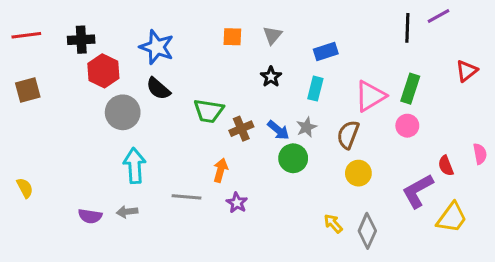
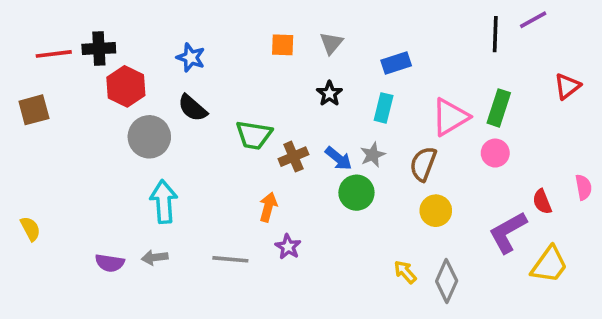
red line: (26, 35) -> (54, 54), moved
blue star: (157, 47) -> (191, 58), size x0.7
gray line: (186, 197) -> (230, 259), moved

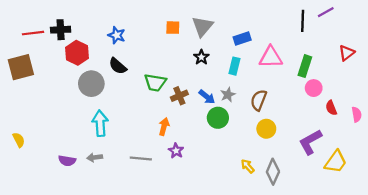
gray triangle: (331, 43) -> (202, 26), size x1.5
brown square: (34, 110) -> (21, 67), size x1.4
pink triangle: (450, 117) -> (271, 57), moved, turned 30
pink circle: (495, 153) -> (314, 88), moved
red semicircle: (542, 202) -> (331, 108), moved

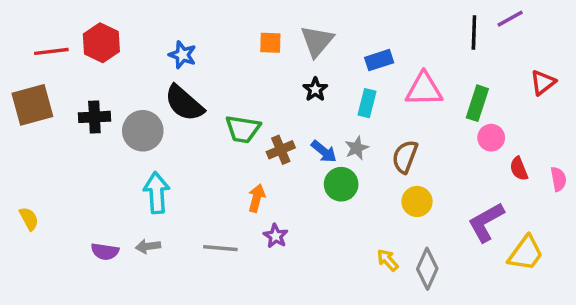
black cross: (61, 30) -> (94, 117), moved
red hexagon: (77, 53) -> (101, 43), moved
black semicircle: (118, 66) -> (184, 103), size x1.4

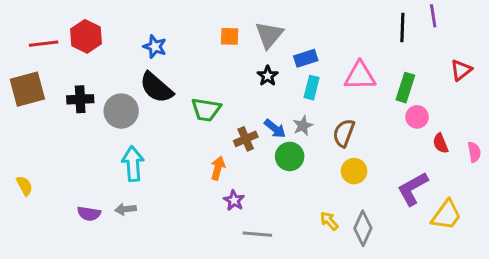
purple line: (510, 19) -> (433, 16), turned -70
blue rectangle: (379, 60) -> (306, 58), moved
brown cross: (281, 150) -> (246, 139), moved
gray line: (220, 248) -> (257, 234), moved

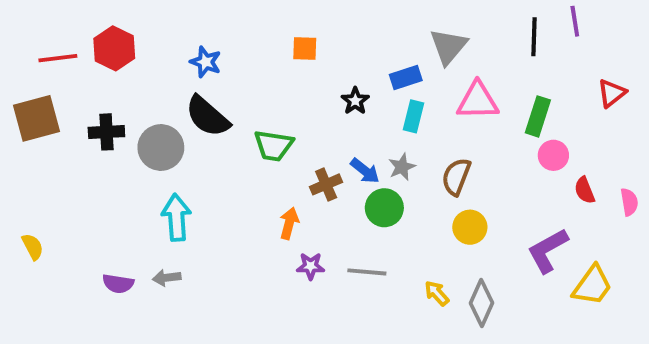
gray triangle: (269, 35) -> (448, 46), moved
purple star: (234, 200) -> (311, 266), turned -30
gray line: (257, 234) -> (367, 272), moved

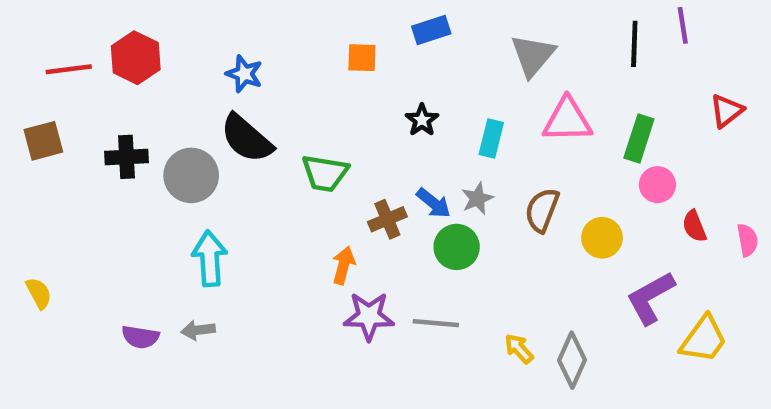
blue rectangle: (406, 78) -> (431, 30), moved
brown square: (36, 118) -> (43, 141), size x0.7
yellow circle: (470, 227) -> (602, 238), moved
purple star: (311, 266) -> (369, 316), size x1.5

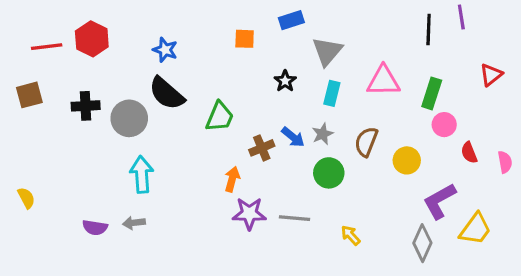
gray triangle: (533, 55) -> (327, 51), moved
green trapezoid: (325, 173) -> (220, 117), turned -76
green circle: (457, 247) -> (329, 173), moved
gray diamond: (572, 360) -> (422, 243), moved

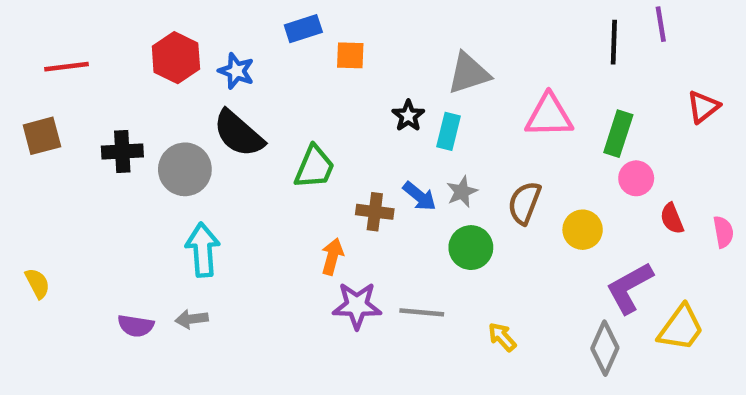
blue rectangle: (291, 20) -> (303, 29), moved
red hexagon: (92, 39) -> (176, 58), moved
gray triangle: (327, 51) -> (469, 73), turned 32
cyan rectangle: (332, 93) -> (449, 131), moved
brown cross: (262, 148) -> (375, 212), turned 30

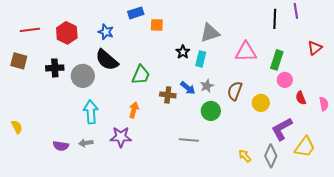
red hexagon: (176, 58) -> (67, 33), moved
brown square: (42, 136) -> (19, 61), turned 30
orange arrow: (332, 256) -> (134, 110), moved
purple star: (357, 306) -> (121, 137), moved
yellow arrow: (502, 337) -> (245, 156), moved

